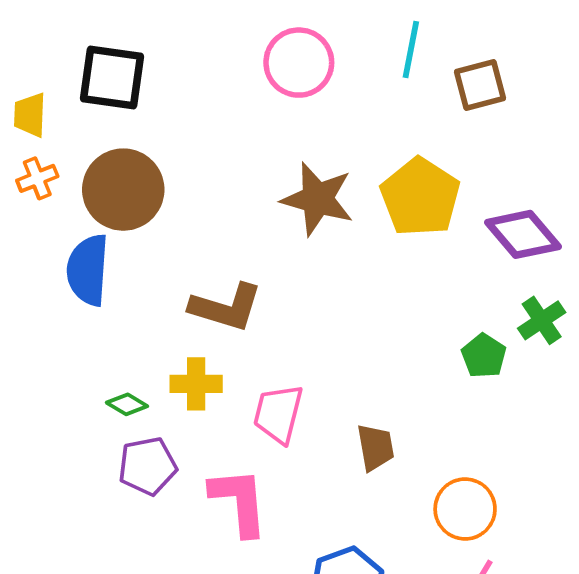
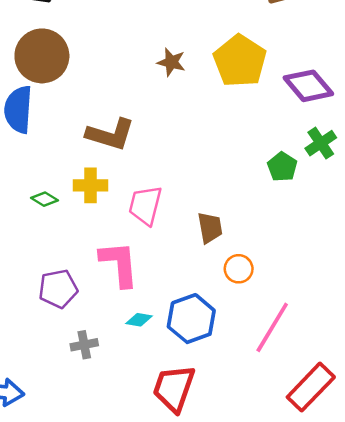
brown star: (318, 199) -> (171, 62), size x0.6
purple pentagon: (148, 466) -> (58, 289), moved
orange circle: (465, 509) -> (239, 269), moved, size x0.7

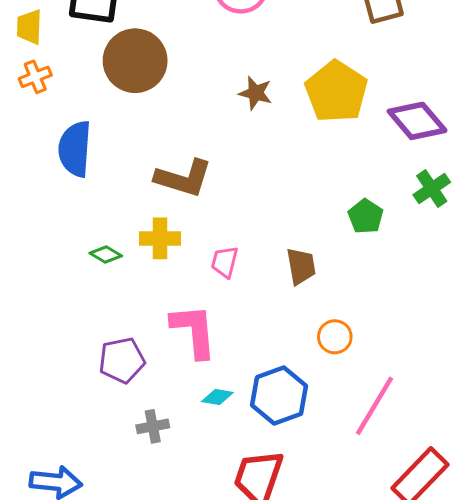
brown circle: (42, 56) -> (135, 61), moved
green pentagon: (282, 167) -> (366, 216), moved
pink trapezoid: (145, 205) -> (225, 262), size x0.7
brown trapezoid: (210, 228) -> (301, 266), moved

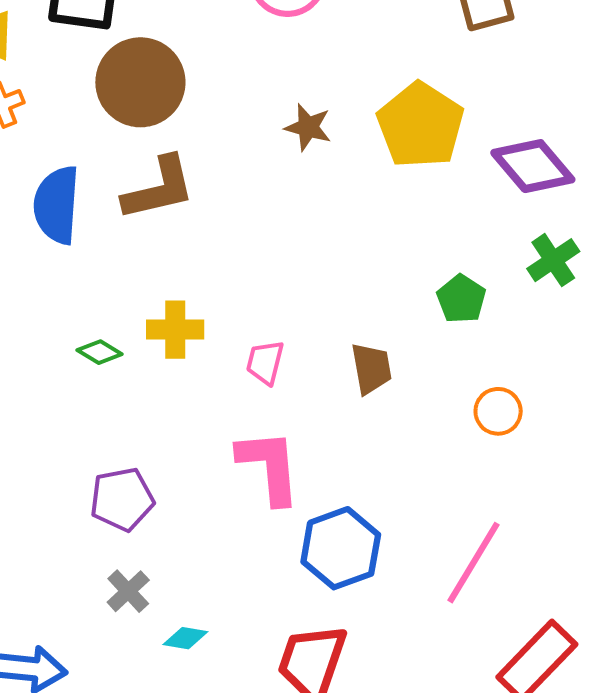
brown L-shape: (184, 178) -> (159, 189), moved, turned -30
pink L-shape: (194, 331) -> (269, 467), moved
orange circle: (335, 337) -> (498, 411), moved
cyan diamond: (217, 397) -> (185, 638), moved
gray cross: (153, 426) -> (128, 591), moved, turned -32

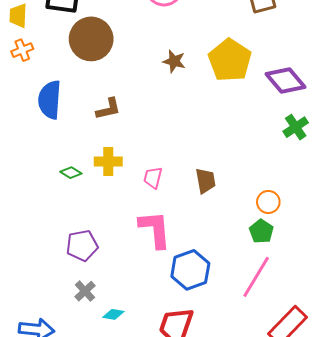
brown L-shape: (159, 189) -> (108, 109), moved, size x0.7
green pentagon: (461, 299) -> (261, 231), moved

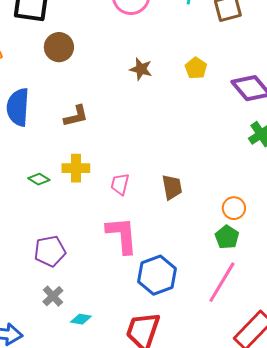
brown circle: (91, 39) -> (59, 47), size x0.7
yellow pentagon: (230, 60) -> (196, 68), size x0.5

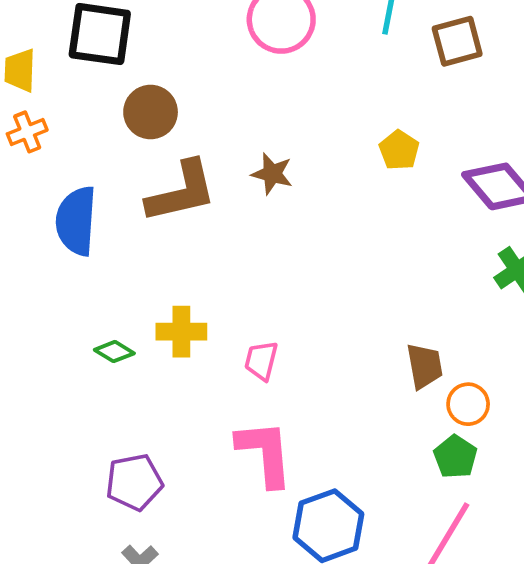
brown star: (141, 69) -> (272, 174), moved
brown L-shape: (76, 116) -> (181, 192), moved, size x1.6
brown trapezoid: (172, 187) -> (425, 366), moved

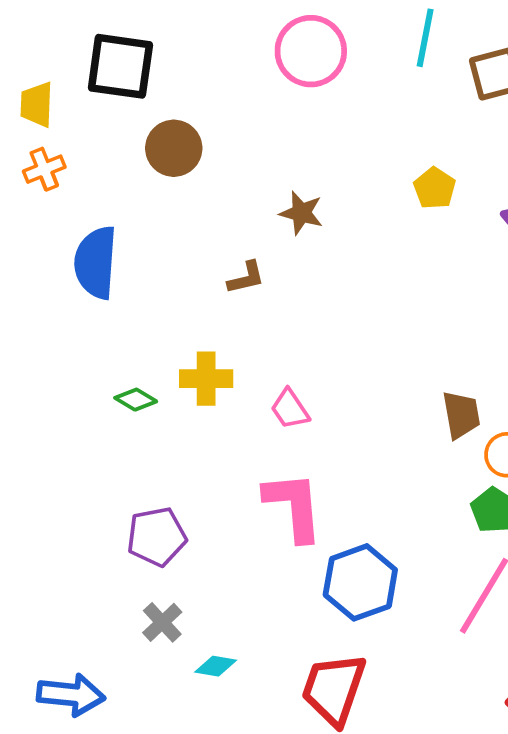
brown L-shape: (181, 192) -> (246, 278), moved, size x0.5
pink trapezoid: (261, 361) -> (290, 409), turned -48

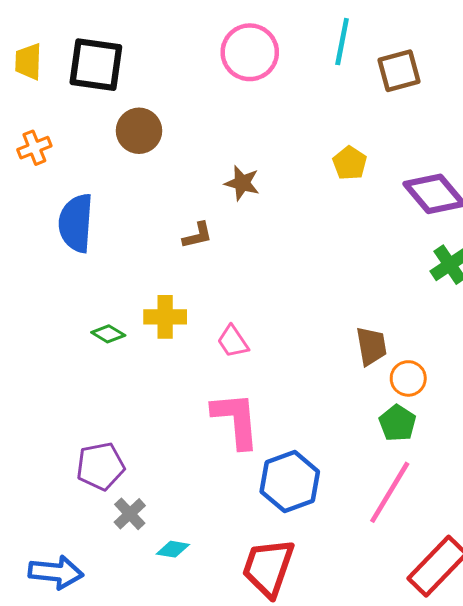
yellow trapezoid: (37, 104) -> (28, 62), moved
purple pentagon: (157, 537) -> (101, 466), moved

